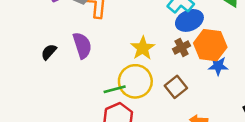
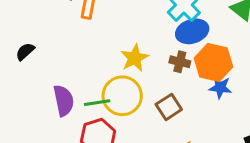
purple semicircle: (82, 45) -> (64, 100), moved
brown cross: (182, 47) -> (180, 62), turned 36

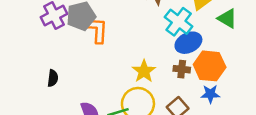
black semicircle: (25, 52) -> (53, 78), turned 147
blue star: (220, 87) -> (210, 94), moved

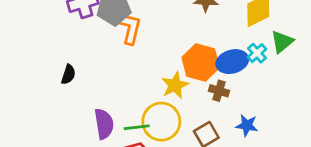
green triangle: (227, 18) -> (282, 42), turned 40
cyan cross: (179, 22) -> (257, 53), moved, size x0.6
orange hexagon: (210, 66) -> (201, 63), moved

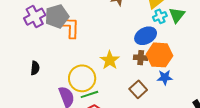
cyan cross: (257, 53) -> (160, 16), moved, turned 32
orange hexagon: (201, 63) -> (159, 55), moved
yellow circle: (161, 122) -> (82, 78), moved

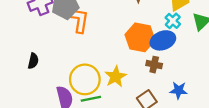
cyan cross: (160, 16) -> (173, 21), moved, turned -32
orange hexagon: (159, 55) -> (140, 37), moved
yellow star: (110, 60) -> (116, 77), moved

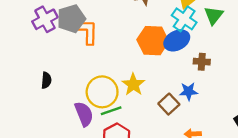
cyan cross: (173, 21) -> (184, 19), size x1.5
brown cross: (154, 65) -> (202, 62), moved
blue star: (179, 90) -> (188, 91), moved

